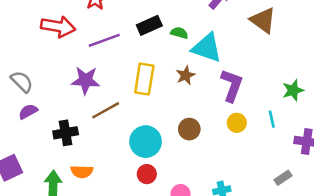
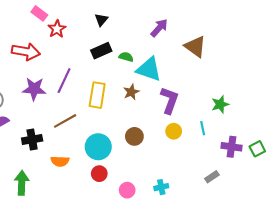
purple line: (104, 40) -> (64, 81), moved, turned -45
purple star: (86, 80) -> (34, 89), moved
orange semicircle: (82, 172) -> (60, 161), moved

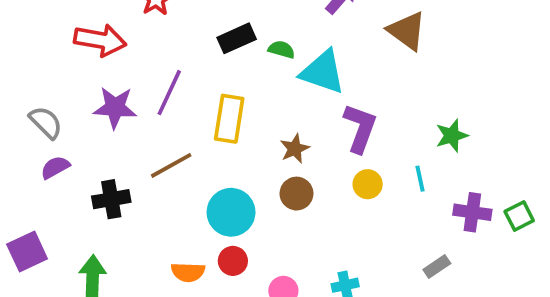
brown star: (131, 92) -> (295, 149), moved
orange semicircle: (60, 161) -> (188, 272), moved

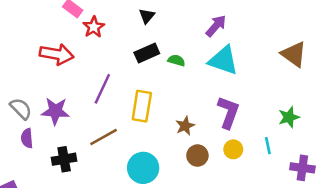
brown triangle: (407, 31) -> (294, 54), moved
cyan triangle: (323, 72) -> (223, 60), moved
purple star: (115, 107) -> (55, 111), moved
purple semicircle: (55, 167) -> (27, 138), turned -66
brown circle: (296, 194) -> (197, 156), moved

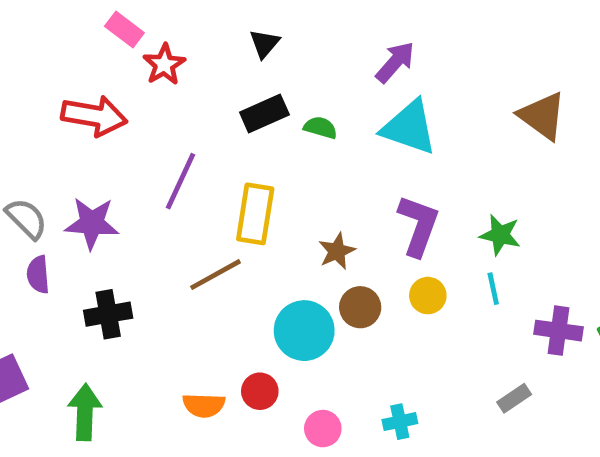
green star: (289, 117) -> (500, 235), moved, turned 30
brown line: (104, 137) -> (215, 275), moved
cyan circle: (143, 168) -> (304, 331), moved

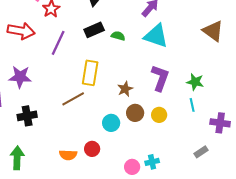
purple line: (180, 181) -> (58, 43), moved
yellow circle: (428, 296) -> (159, 115), moved
cyan circle: (304, 331) -> (111, 123), size x0.7
pink circle: (323, 429) -> (132, 167), moved

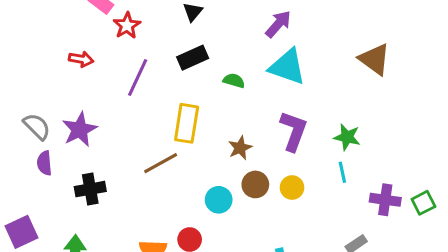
red arrow: (21, 31) -> (81, 59), size x0.6
green semicircle: (118, 36) -> (234, 81), moved
purple star: (20, 77) -> (80, 129), turned -30

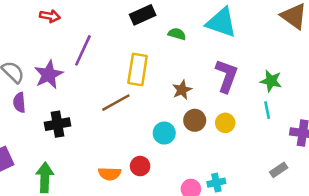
purple line: (138, 78) -> (83, 50), moved

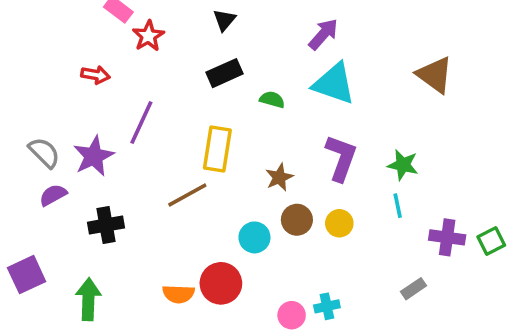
purple semicircle: (19, 103) -> (53, 195), turned 66
red circle: (140, 166) -> (221, 283), size x1.5

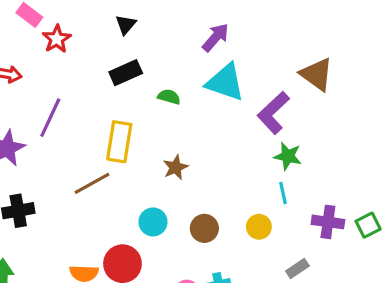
purple L-shape: (341, 158) -> (273, 113), moved, turned -153
brown circle: (297, 220) -> (204, 228), moved
yellow circle: (339, 223) -> (259, 227), moved

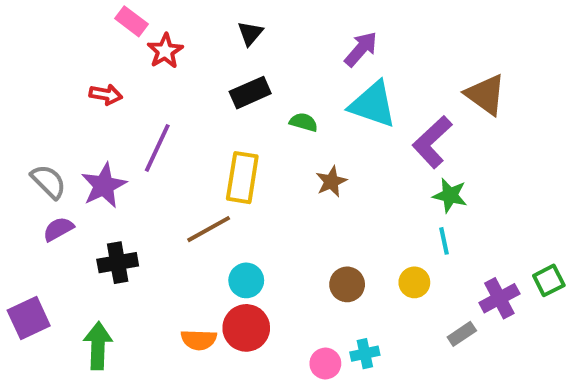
brown star: (175, 167) -> (331, 182), moved
cyan circle: (153, 222) -> (246, 280), moved
purple cross: (328, 222) -> (499, 298), moved, turned -36

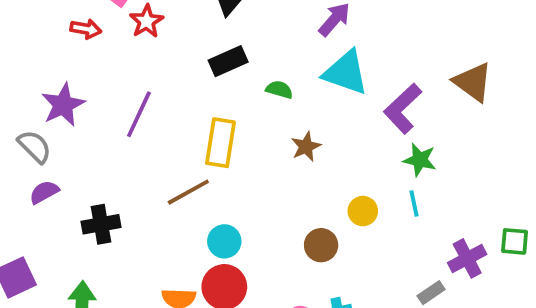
red arrow: (106, 95) -> (86, 29), moved
brown triangle: (486, 95) -> (473, 82), moved
purple star: (104, 186) -> (63, 105), moved
green square: (549, 280) -> (515, 241), turned 32
yellow circle: (414, 282) -> (363, 211), moved

